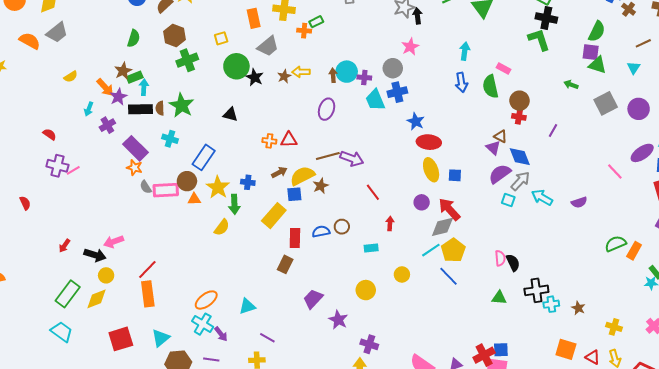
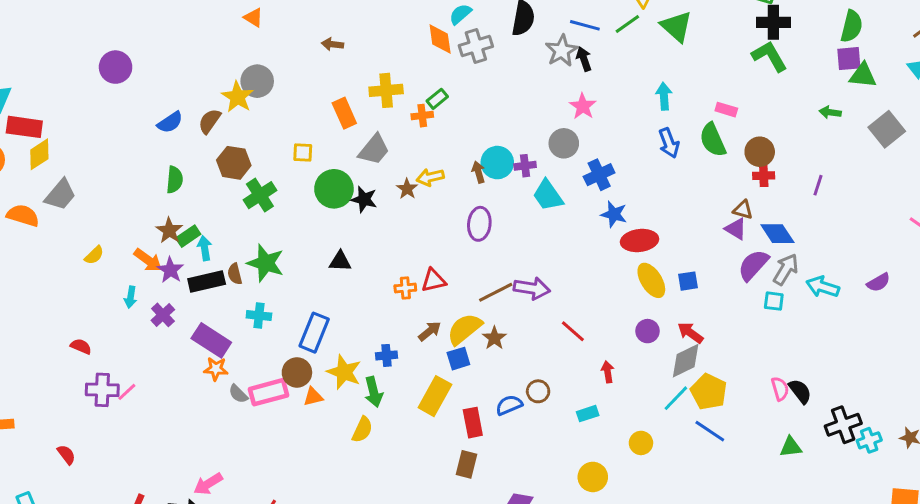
yellow square: (221, 38) -> (303, 153), turned 32
blue cross: (397, 92) -> (599, 175), moved
red arrow: (449, 209) -> (690, 333), size x0.7

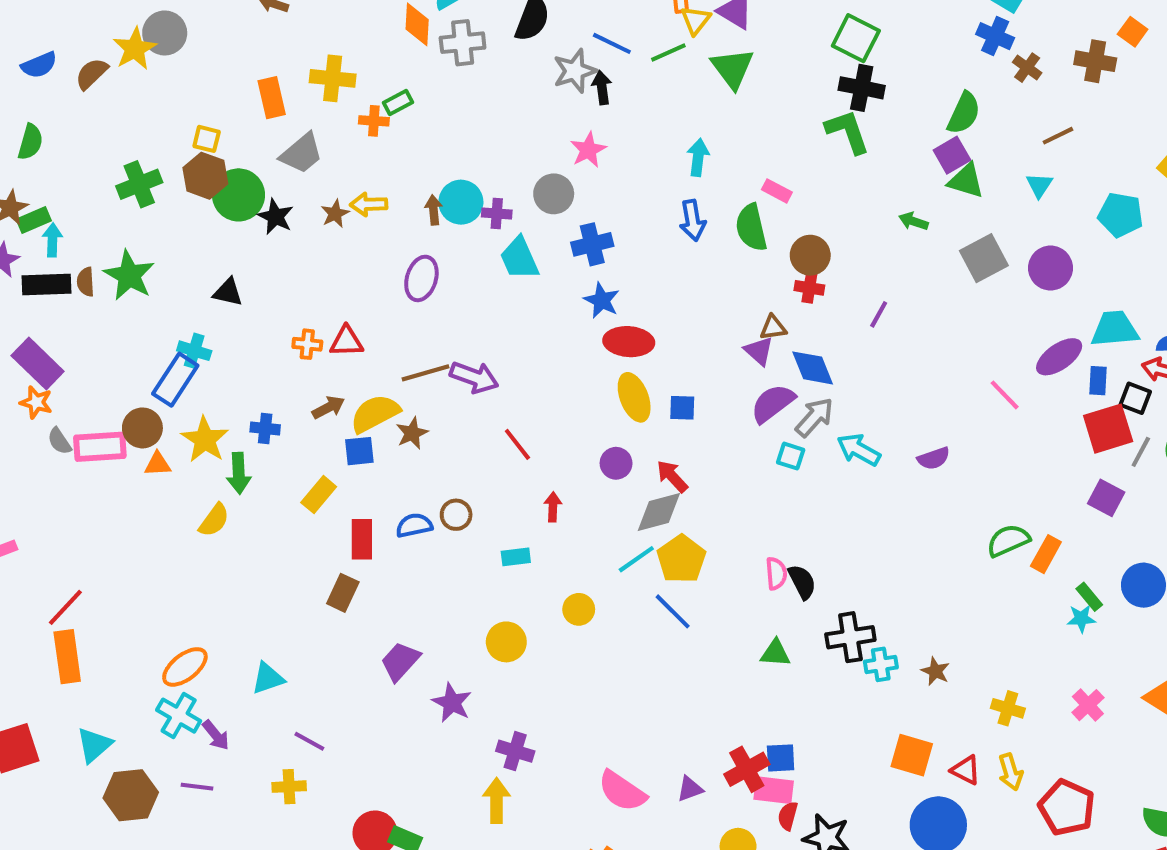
purple square: (849, 59) -> (952, 155), turned -36
brown hexagon: (234, 163) -> (205, 176), moved
brown triangle: (743, 210) -> (773, 328), turned -35
cyan cross: (259, 316) -> (194, 351), moved
yellow rectangle: (435, 396) -> (319, 495), size x0.7

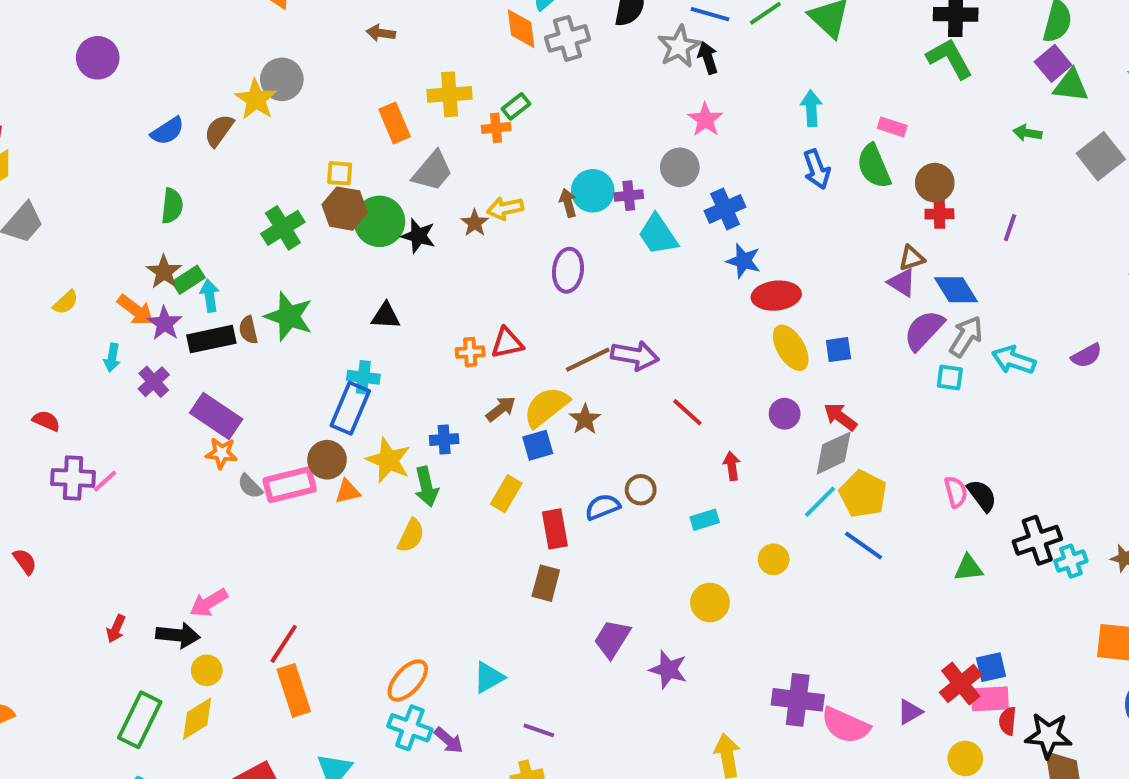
purple cross: (515, 751) -> (798, 700), moved, size x1.4

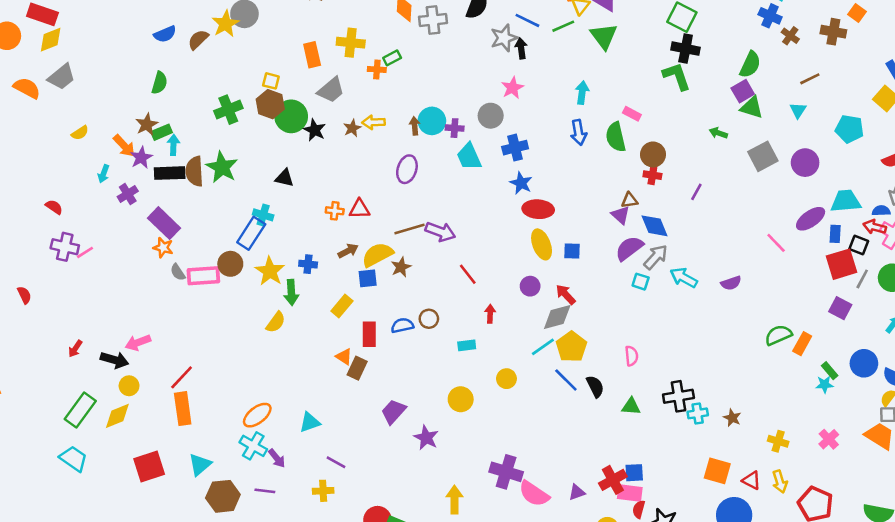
brown semicircle: (248, 330) -> (194, 171), size x1.6
orange triangle: (348, 492) -> (344, 357), moved, turned 36
black semicircle: (982, 496) -> (595, 386), moved

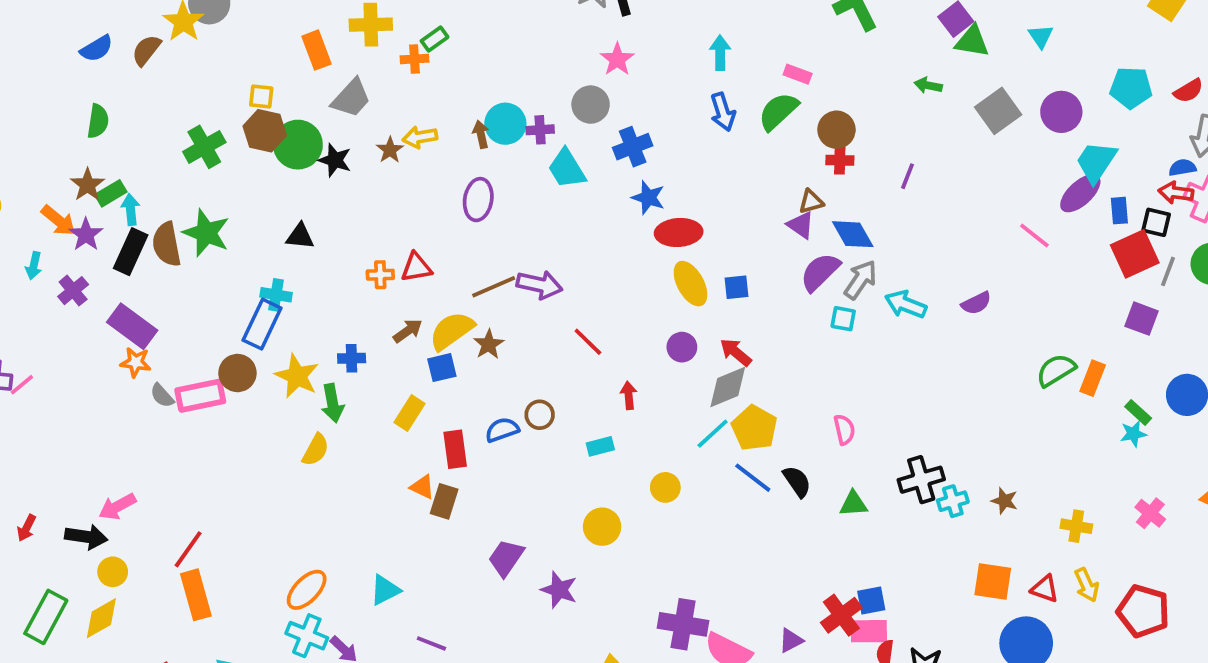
cyan pentagon: (849, 129) -> (1131, 88), moved
green semicircle: (616, 137) -> (778, 111), turned 68
black rectangle: (170, 173) -> (131, 252), turned -56
cyan trapezoid: (846, 201) -> (1096, 162), moved, turned -44

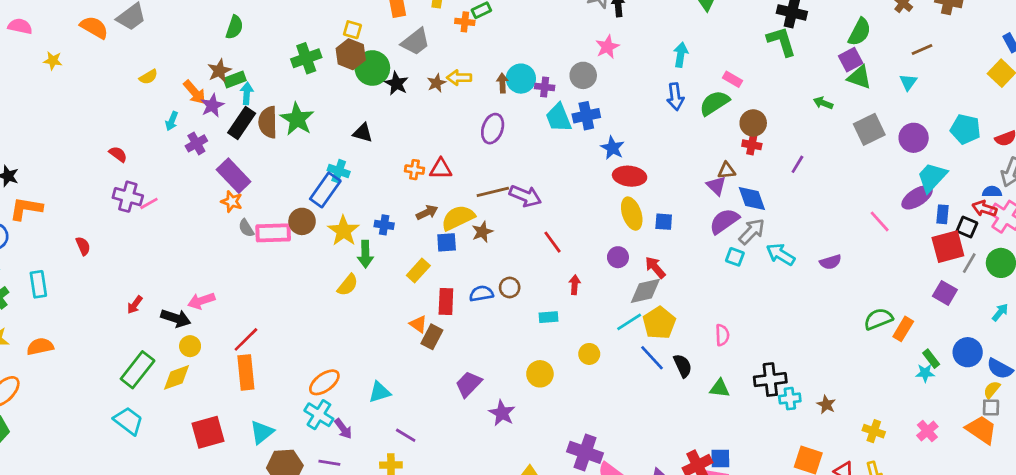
blue cross: (633, 147) -> (586, 116), moved

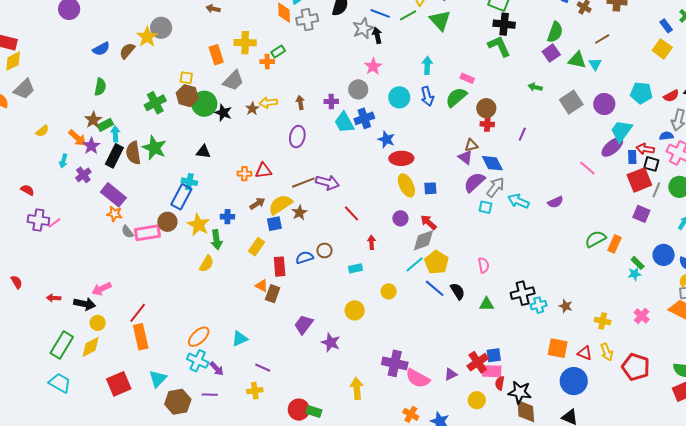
green triangle: (859, 77) -> (577, 60), moved
cyan circle: (521, 79) -> (399, 97), moved
red arrow: (984, 209) -> (645, 149), moved
red semicircle: (83, 246) -> (17, 282), moved
red arrow: (135, 305) -> (54, 298), turned 64

